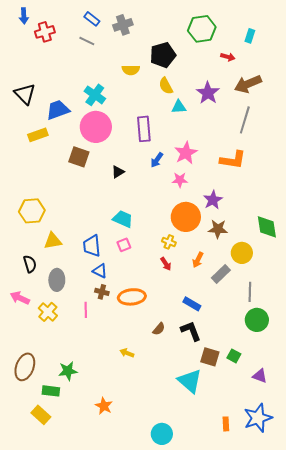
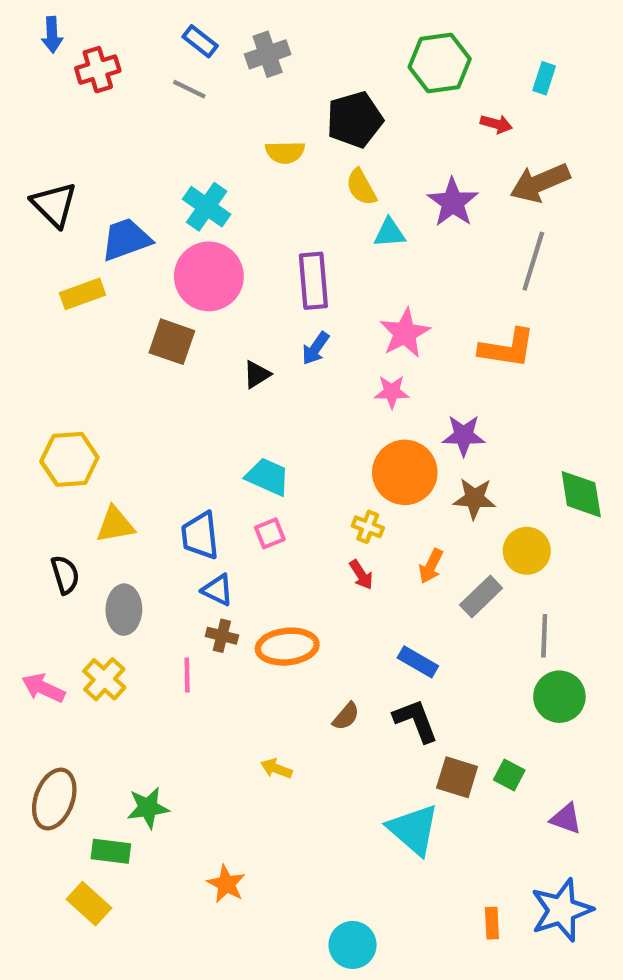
blue arrow: (157, 160) -> (316, 348), moved
purple star: (213, 200) -> (464, 435), turned 30
pink arrow: (20, 298) -> (43, 688), moved

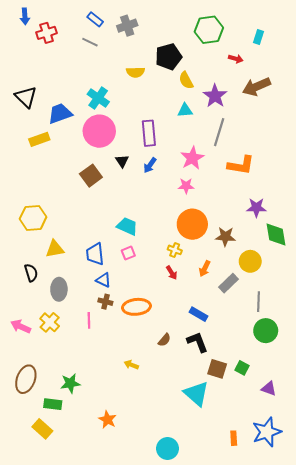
yellow semicircle: (361, 187) -> (186, 80), moved
gray line: (533, 261) -> (219, 132), moved
brown square: (172, 342) -> (91, 176), moved, turned 35
black triangle: (257, 374) -> (122, 161), moved, turned -32
purple star: (464, 435) -> (256, 208), moved

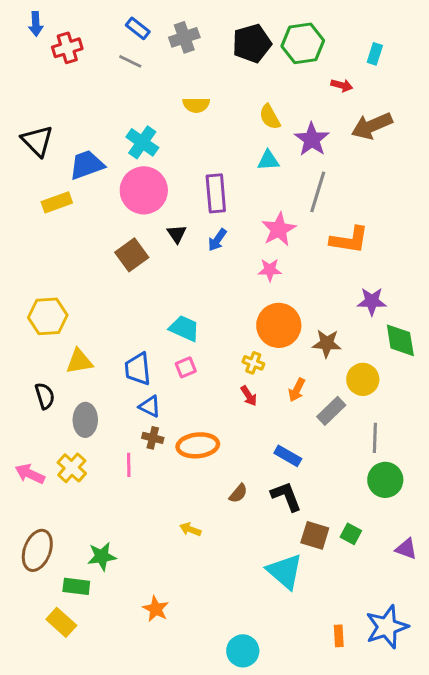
black pentagon: (169, 57) -> (252, 43), moved
purple triangle: (269, 389) -> (406, 549), moved

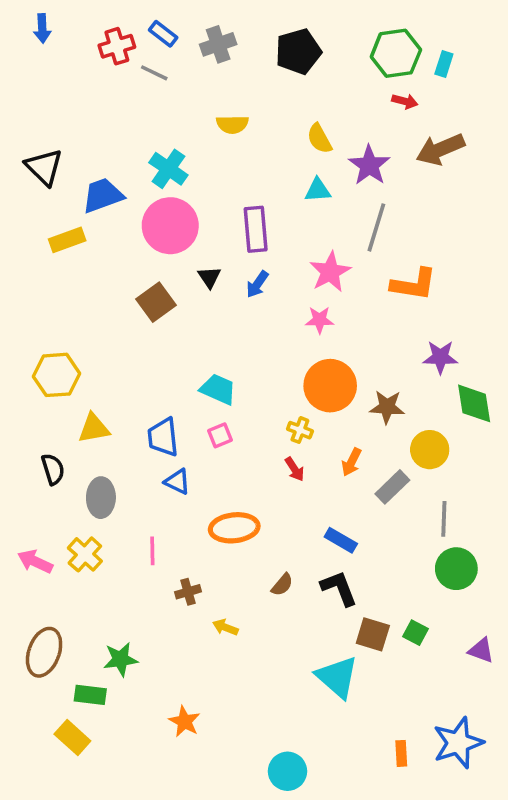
green hexagon: (303, 43) -> (396, 53), moved
red cross: (67, 48) -> (117, 46), moved
brown cross: (153, 438) -> (188, 592), moved, turned -30

